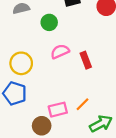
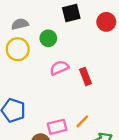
yellow circle: (21, 63) -> (18, 49), moved

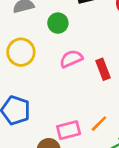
yellow circle: (18, 49) -> (21, 52), moved

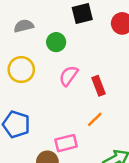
pink semicircle: (71, 59) -> (69, 76), turned -30
orange line: (99, 124) -> (95, 119), moved

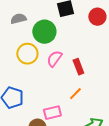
green circle: (56, 42) -> (44, 32), size x1.5
yellow circle: (21, 70) -> (27, 54), moved

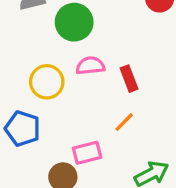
yellow circle: (27, 54) -> (47, 82), moved
pink semicircle: (54, 59) -> (90, 66), turned 48

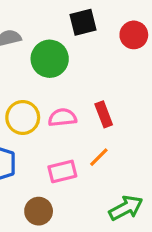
pink semicircle: (90, 66) -> (62, 117), moved
pink rectangle: (87, 153) -> (62, 171), moved

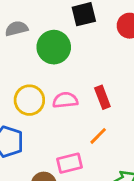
pink rectangle: (62, 171) -> (69, 163), moved

